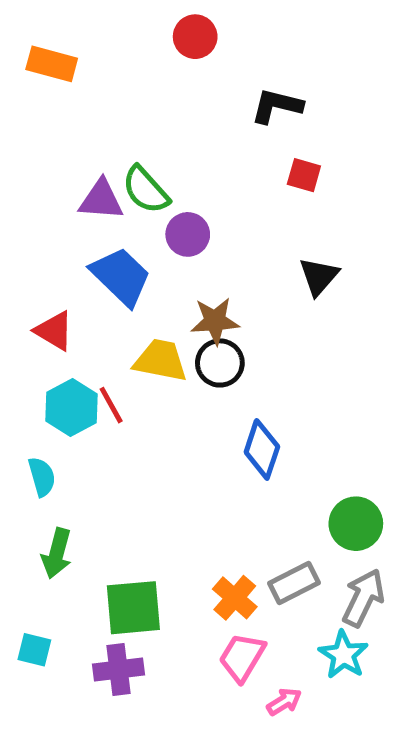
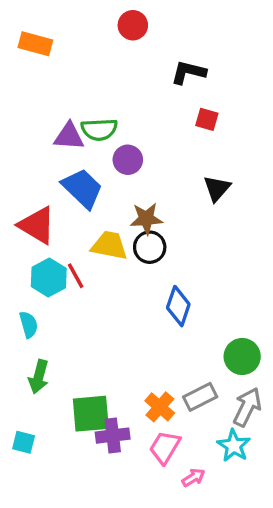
green semicircle: (146, 190) -> (99, 129), turned -51
red triangle: (54, 331) -> (37, 225), size x1.4
purple cross: (118, 670) -> (113, 436), moved

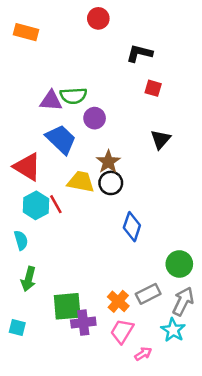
brown star: (146, 219) -> (108, 162), turned -30

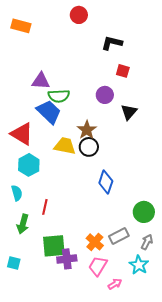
green semicircle: (73, 96) -> (59, 96), moved
purple circle: (95, 118) -> (105, 95), moved
red line: (56, 204) -> (45, 207), moved, turned 42
gray arrow: (183, 301) -> (147, 242), size x0.7

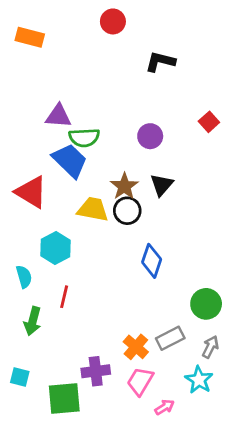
red square: (123, 71) -> (209, 122), moved, turned 32
black triangle: (129, 112) -> (162, 185), moved
cyan hexagon: (29, 165) -> (56, 248), moved
green square: (54, 246) -> (64, 398), moved

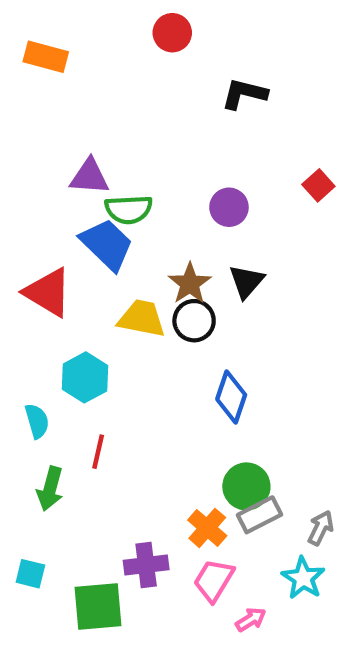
green circle: (206, 304) -> (246, 486), moved

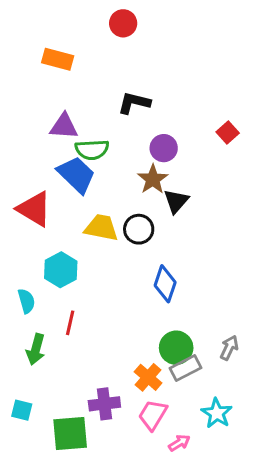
orange rectangle: (46, 57) -> (58, 59), moved
black L-shape: (244, 94) -> (134, 103), moved
brown star: (190, 284) -> (153, 179), moved
gray arrow: (321, 528) -> (229, 348), moved

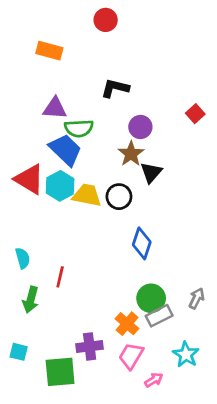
cyan hexagon: (61, 270) -> (60, 186), moved

